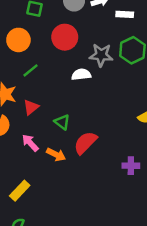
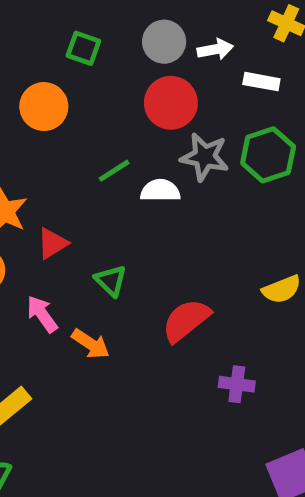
red circle: (65, 37) -> (171, 103), moved
green line: (31, 70) -> (114, 171), moved
red semicircle: (85, 143) -> (186, 320), moved

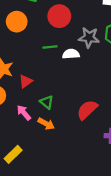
red circle: (171, 103) -> (59, 16), moved
green line: (114, 171) -> (50, 47), turned 32
green triangle: (111, 281) -> (47, 102), moved

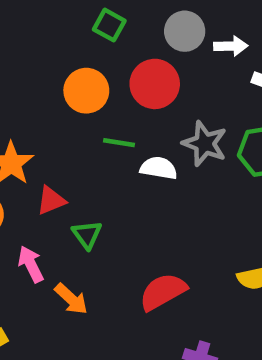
orange circle: (17, 22) -> (86, 91), moved
green triangle: (47, 102) -> (87, 234), moved

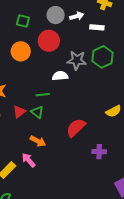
green line: (119, 143) -> (43, 95), moved
red triangle: (51, 200) -> (19, 112), moved
pink arrow: (31, 264) -> (29, 160), moved

